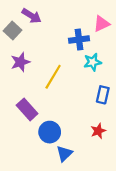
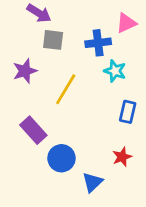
gray square: (12, 30) -> (53, 40), moved, turned -36
cyan star: (93, 62) -> (115, 71), turned 30
blue triangle: (64, 153) -> (92, 182), moved

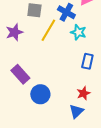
blue cross: (98, 43) -> (66, 12), turned 36
yellow line: (66, 89) -> (48, 30), moved
blue triangle: (92, 182) -> (76, 111), moved

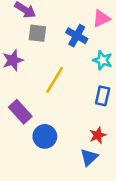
yellow line: (48, 30) -> (55, 80), moved
cyan star: (78, 32) -> (103, 60), moved

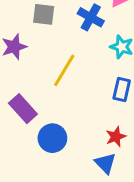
blue triangle: (89, 157) -> (105, 163), turned -30

